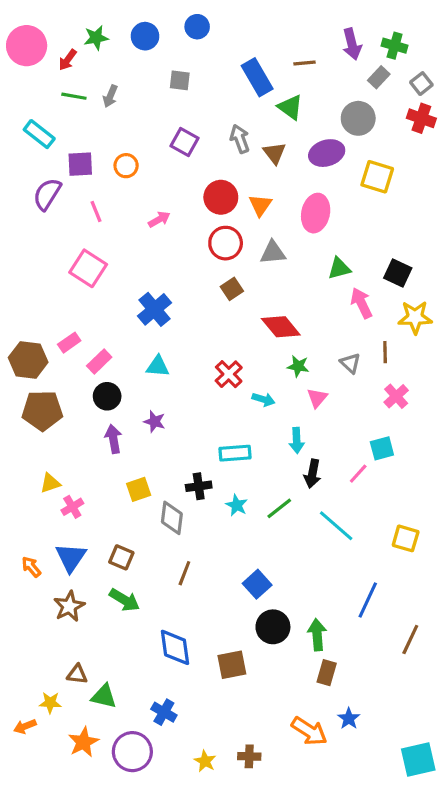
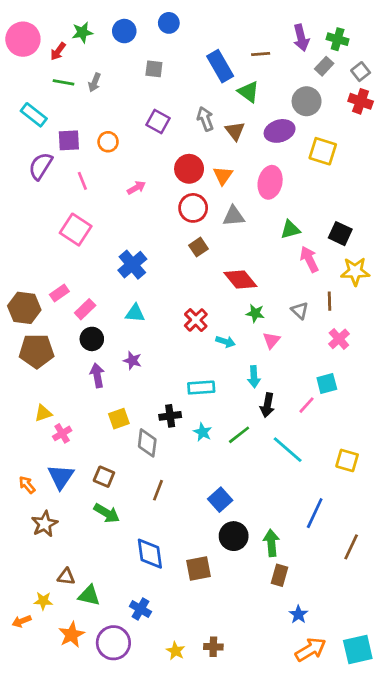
brown star: (69, 606) -> (45, 524), moved
orange arrow: (309, 731) -> (311, 650), moved, turned -64

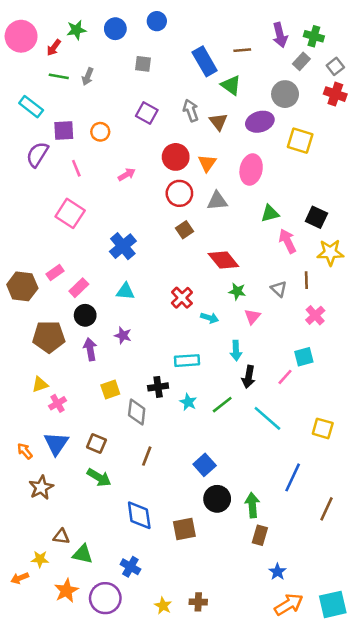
brown pentagon: (36, 351) -> (49, 337), moved

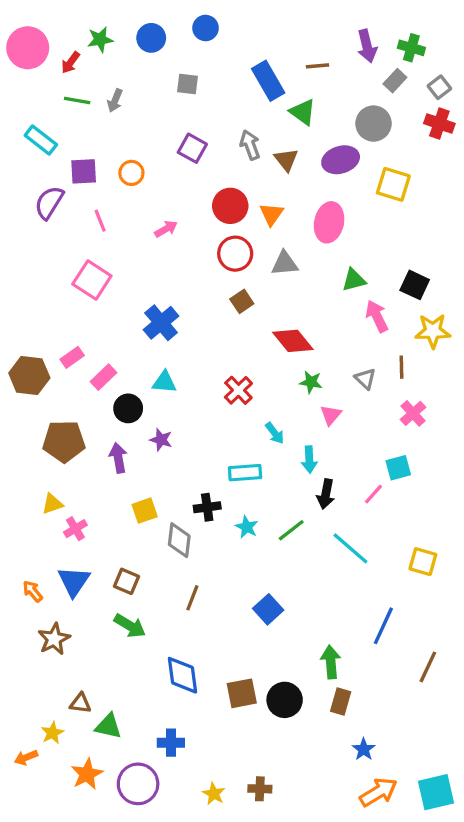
black circle: (85, 315) -> (128, 408), moved
cyan arrow: (210, 318) -> (275, 433), moved, turned 36
black circle: (217, 499) -> (285, 700), moved
yellow star: (40, 559) -> (52, 733), turned -30
blue cross: (130, 567) -> (171, 743), turned -30

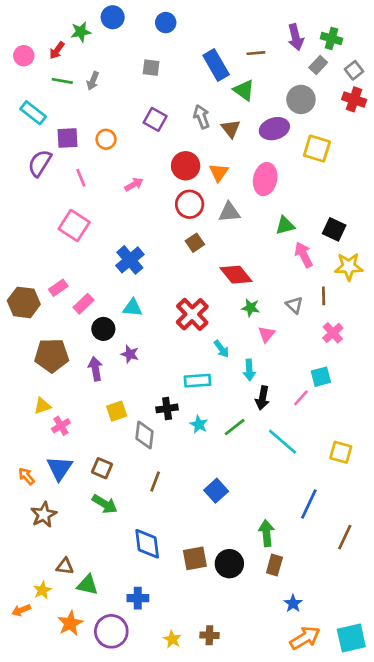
blue circle: (151, 38) -> (113, 17), moved
pink circle: (28, 48) -> (24, 56), moved, size x0.6
red cross: (238, 390) -> (192, 314), size x1.4

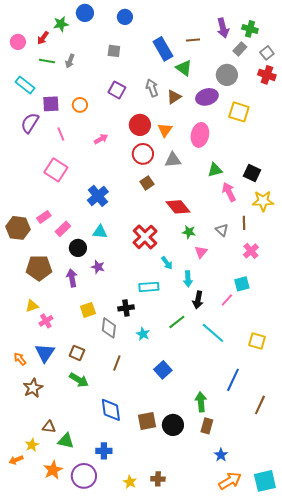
brown triangle: (231, 129) -> (174, 97), turned 35
cyan star: (199, 424) -> (143, 334), moved

